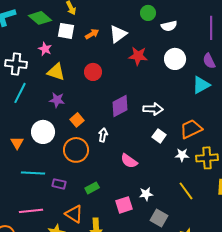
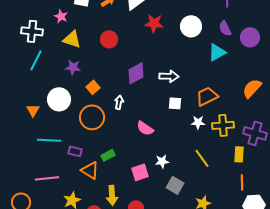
white square: (159, 136) -> (175, 103), turned -32
orange triangle: (74, 214) -> (90, 170), moved

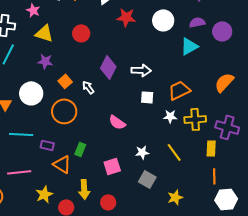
purple semicircle: (225, 28) -> (197, 22), turned 105
purple diamond: (136, 73) -> (108, 67), turned -35
white arrow: (119, 102) -> (88, 87), moved, turned -48
green rectangle: (108, 155) -> (80, 149), turned -40
white star: (162, 161) -> (142, 152), moved

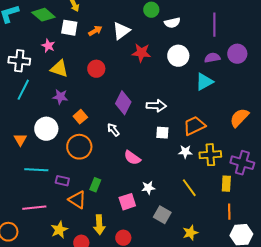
purple circle: (222, 31) -> (237, 54), moved
white arrow: (88, 87) -> (113, 130), moved
white star: (142, 152) -> (148, 188), moved

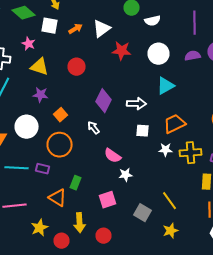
cyan triangle: (204, 82) -> (166, 86), moved
purple rectangle: (62, 181) -> (42, 169), moved
white star: (148, 188) -> (126, 175), moved
yellow line: (189, 188) -> (170, 201), moved

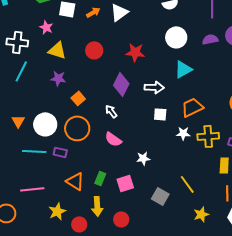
red star: (122, 51) -> (135, 52), moved
white circle: (26, 127) -> (45, 124), moved
pink semicircle: (112, 156) -> (113, 139), moved
green rectangle: (76, 183) -> (100, 178), moved
yellow star: (170, 231) -> (201, 214), moved

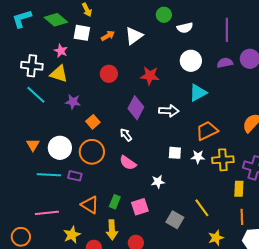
yellow triangle: (57, 50) -> (59, 74), moved
cyan line: (21, 71) -> (36, 95), turned -75
white square: (160, 114) -> (175, 153), moved

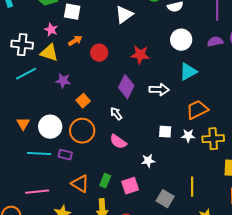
orange arrow: (108, 36) -> (75, 41), moved
cyan line: (36, 95) -> (26, 74), turned -70
yellow line: (202, 208) -> (192, 187), turned 36

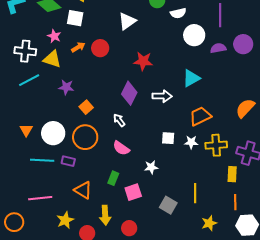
white circle: (181, 40) -> (194, 35), moved
red circle: (99, 53) -> (100, 48), moved
green rectangle: (105, 181) -> (113, 178), moved

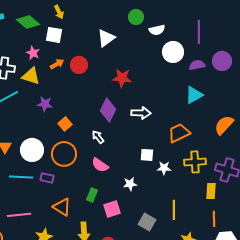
cyan triangle: (191, 78) -> (194, 95), moved
white star: (191, 142) -> (164, 168), moved

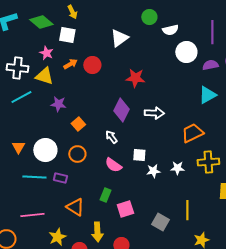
orange circle: (64, 154) -> (77, 154), size x0.7
white square: (147, 155) -> (139, 155), moved
white star: (130, 184) -> (153, 171), moved

